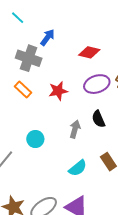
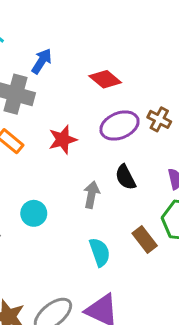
red diamond: (89, 52) -> (105, 79), turned 30
cyan semicircle: (78, 168) -> (100, 252), turned -66

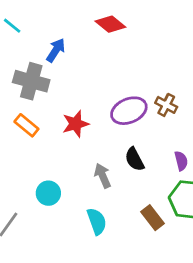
red diamond: (105, 79) -> (110, 24), moved
gray arrow: (92, 195) -> (103, 176), turned -35
cyan semicircle: (100, 252) -> (97, 221), moved

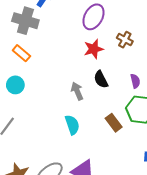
purple ellipse: (129, 111) -> (93, 17), moved, turned -40
red star: (76, 124) -> (94, 49), moved
cyan circle: (48, 193) -> (15, 85), moved

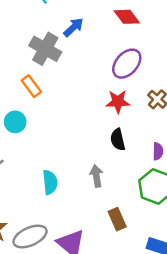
gray arrow: (77, 91) -> (96, 176), moved
brown rectangle: (114, 123) -> (117, 219), moved
cyan semicircle: (72, 125) -> (50, 182), moved

